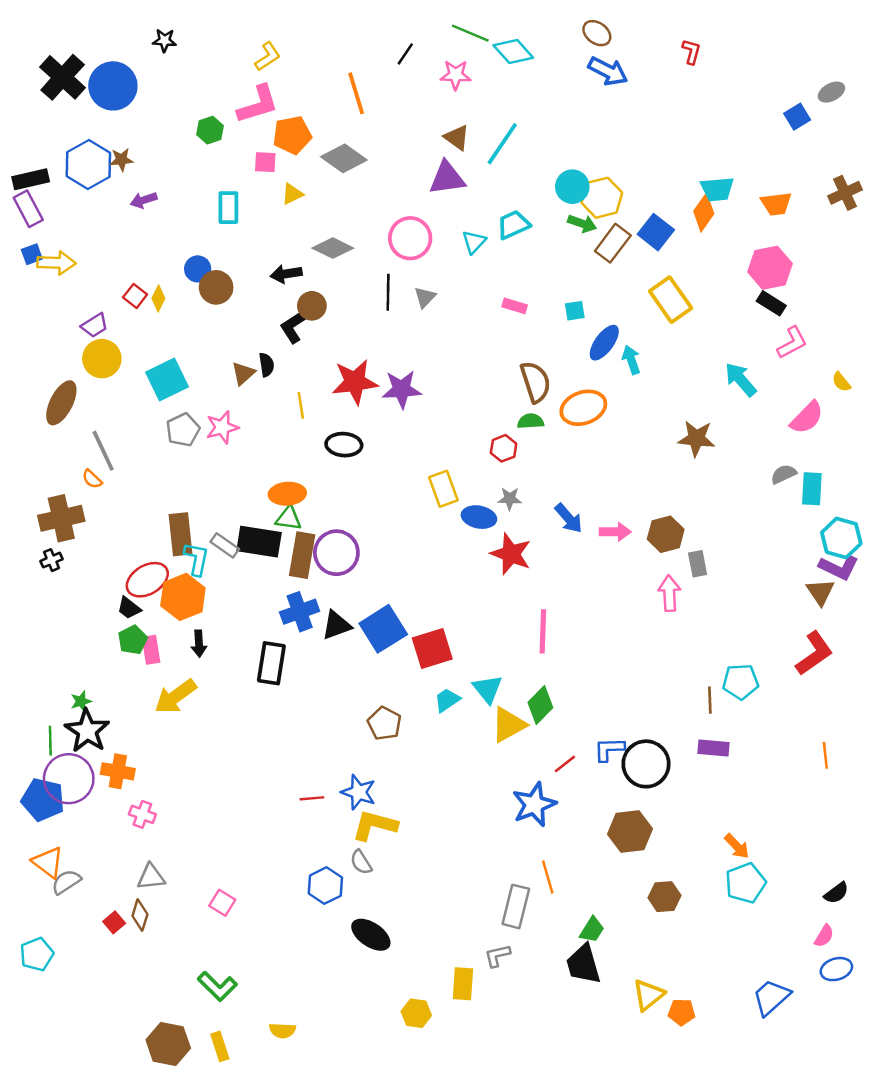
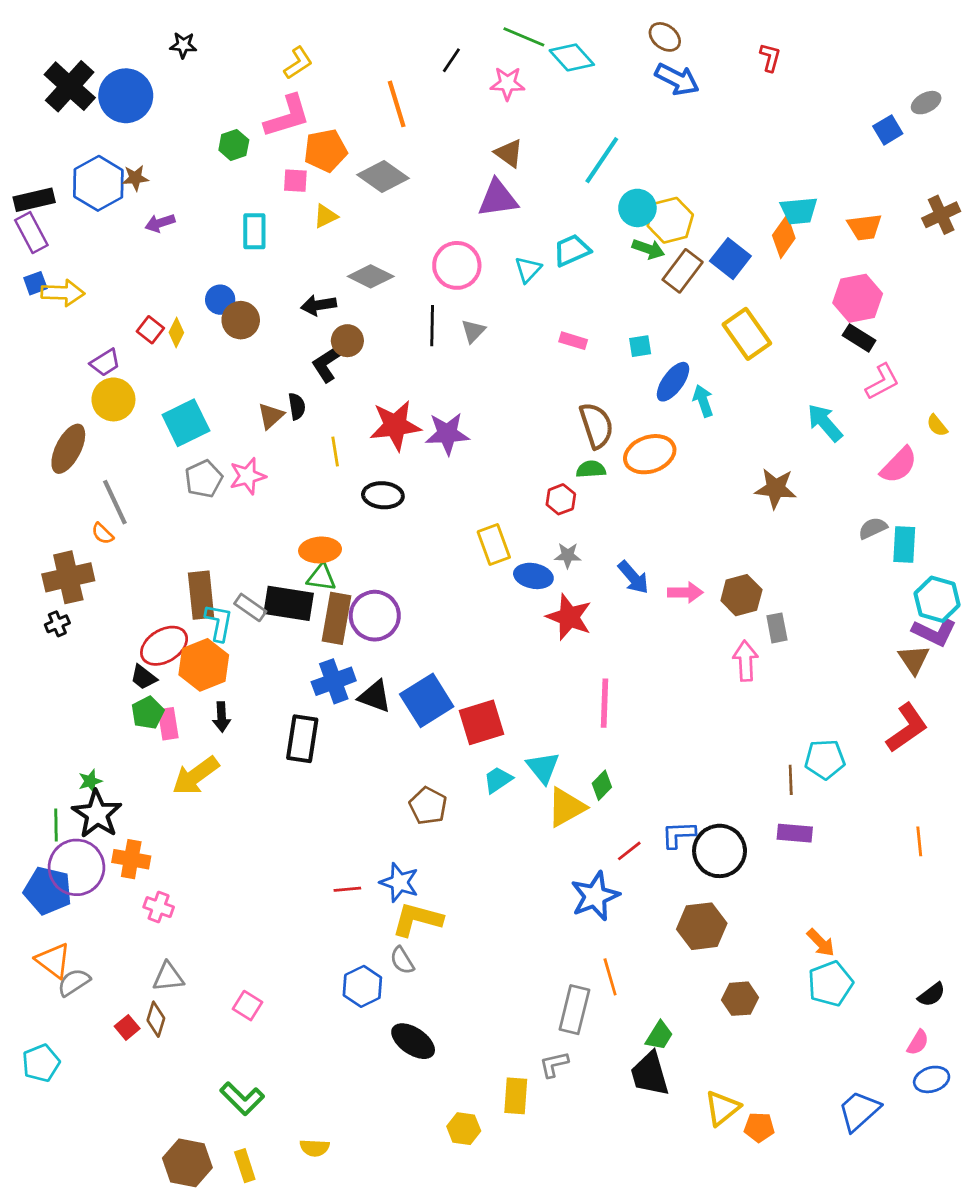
cyan line: (502, 144) -> (602, 160), moved
black triangle: (336, 625) -> (375, 696), turned 40
green diamond: (540, 705) -> (602, 785), size x0.7

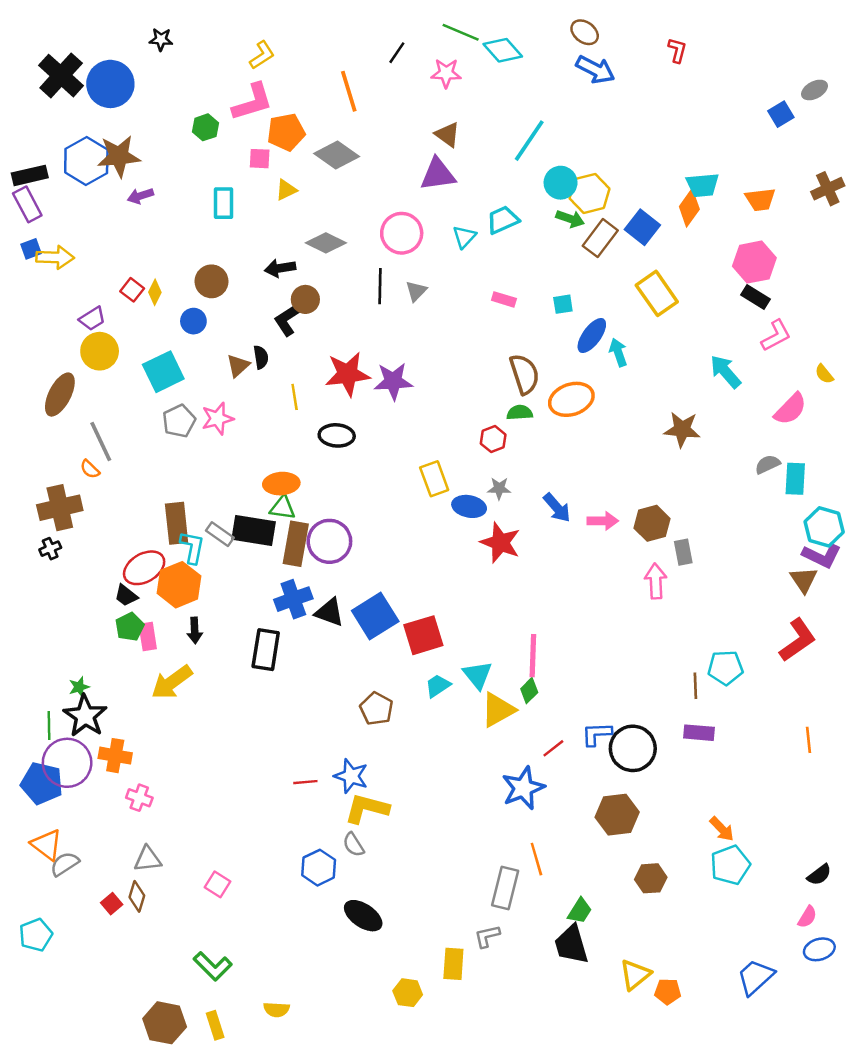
brown star: (135, 178) -> (119, 156), size x1.8
blue circle: (220, 300) -> (193, 321), moved
pink line: (605, 703) -> (533, 656), moved

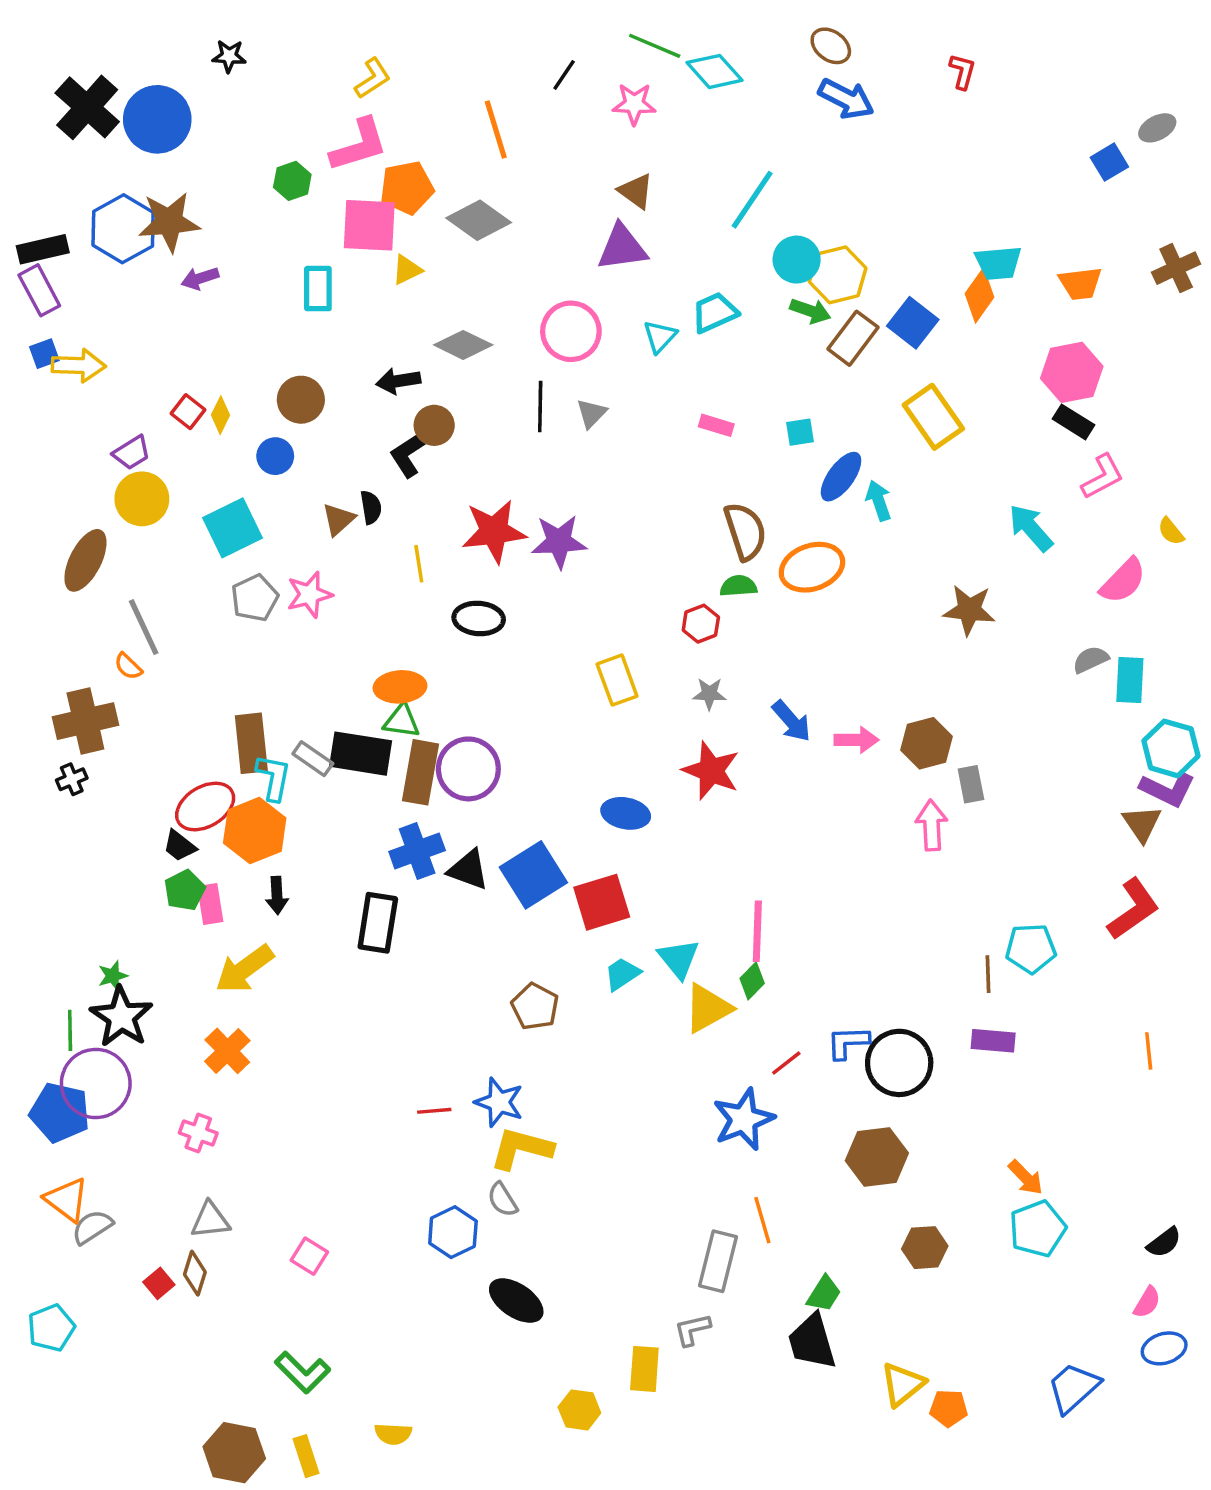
pink square: (260, 159) -> (369, 225), size x1.8
blue ellipse: (469, 506) -> (626, 813), moved
orange cross: (115, 756) -> (227, 1051), moved, turned 36

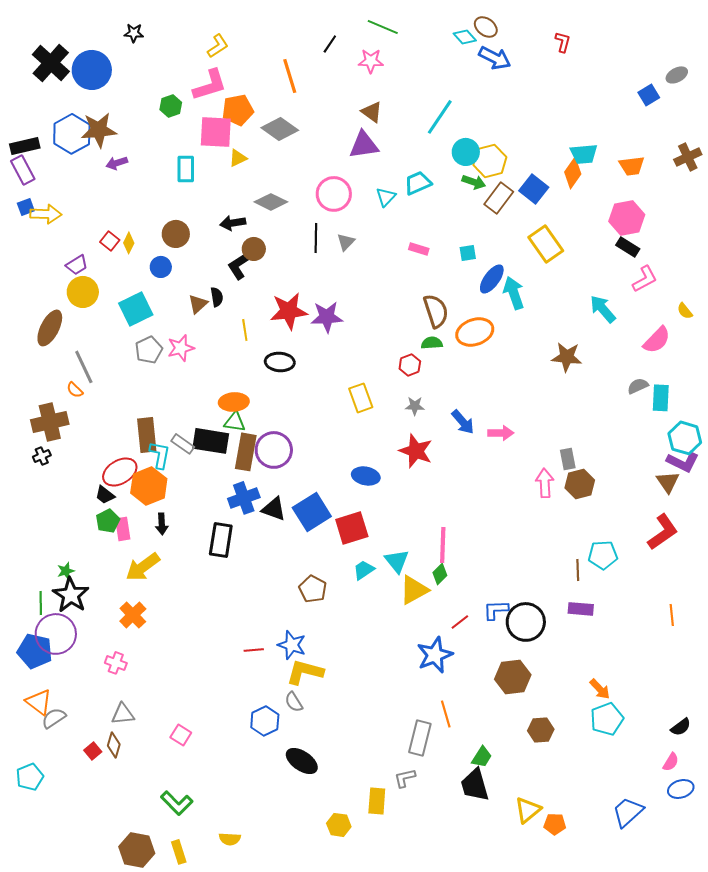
cyan diamond: (715, 71) -> (465, 37), moved, size x0.7
cyan arrow: (879, 501) -> (514, 293), size x1.4
brown hexagon: (926, 743) -> (580, 484), moved

